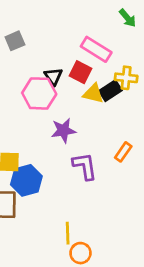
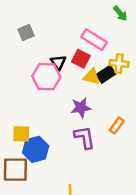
purple star: (63, 131) -> (81, 108), moved

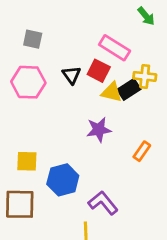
gray square: (26, 33) -> (33, 39), turned 35
pink hexagon: (46, 77) -> (28, 82), moved
purple L-shape: (84, 137) -> (103, 203), moved, turned -30
blue hexagon: (36, 149) -> (63, 180), moved

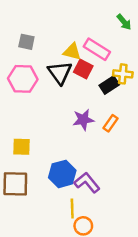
black triangle: (71, 75) -> (60, 73), size x1.5
yellow triangle: (112, 92) -> (72, 52), moved
orange rectangle: (142, 151) -> (110, 123), moved
blue hexagon: (63, 180) -> (62, 174), moved

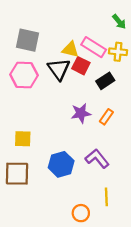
gray square: (26, 42) -> (27, 40), size x1.5
yellow cross: (123, 74) -> (118, 52), moved
purple L-shape: (87, 183) -> (97, 159), moved
yellow line: (72, 209) -> (106, 197), moved

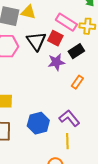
yellow triangle: (70, 49) -> (28, 12), moved
purple star: (81, 113) -> (56, 62), moved
yellow line: (106, 197) -> (67, 141), moved

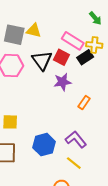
black rectangle: (76, 51) -> (85, 57), moved
yellow line: (67, 141) -> (74, 163), turned -49

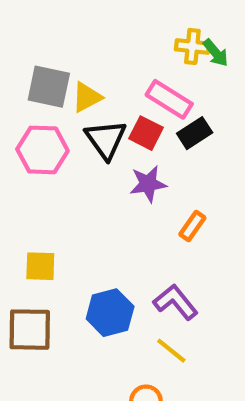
yellow triangle: (34, 31) -> (87, 97), moved, turned -42
yellow cross: (94, 45) -> (192, 46), moved

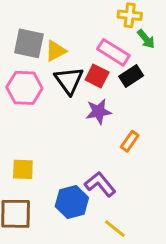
green arrow: (216, 53) -> (146, 39), moved
purple L-shape: (176, 302) -> (100, 184), moved

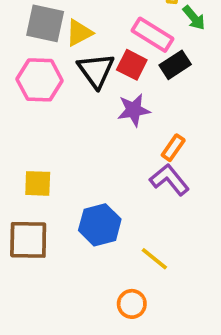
purple L-shape: (100, 184) -> (169, 180), moved

